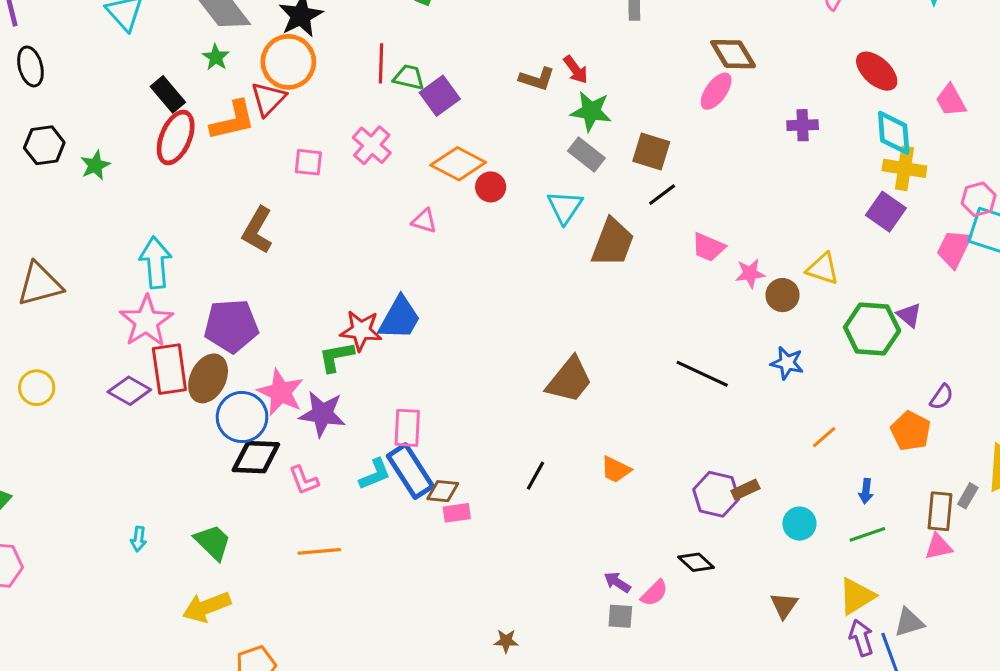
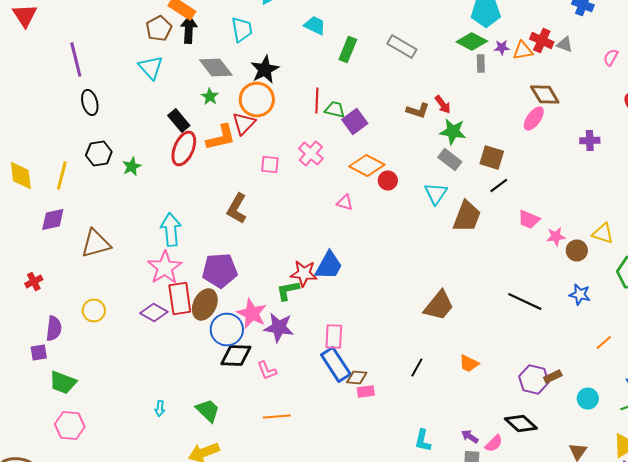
cyan L-shape: (375, 474) -> (423, 440), moved, turned 125
black diamond: (696, 562) -> (521, 424), size x1.4

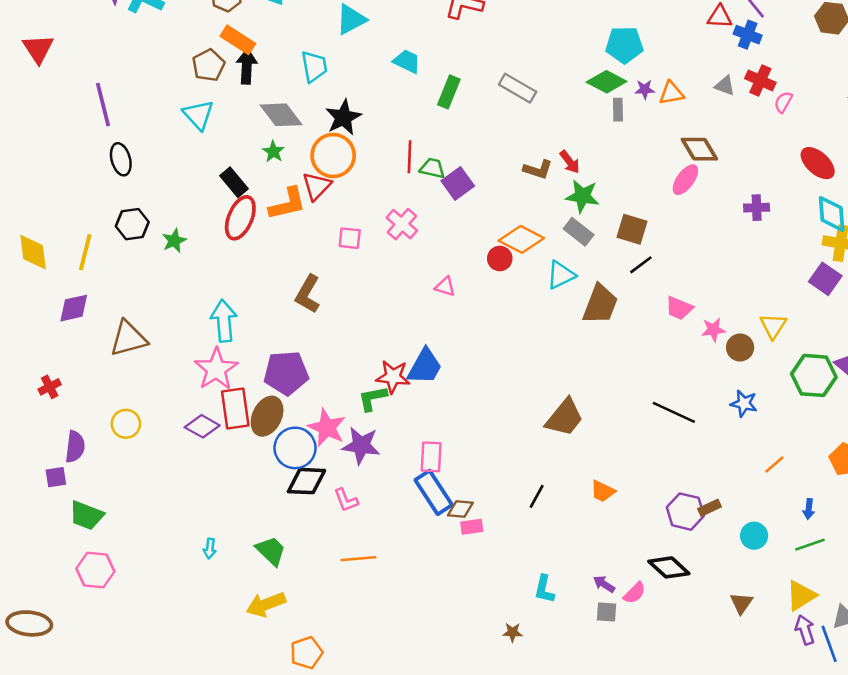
red cross: (542, 40) -> (760, 80), moved
orange diamond: (367, 166) -> (521, 239), moved
cyan triangle: (436, 194) -> (561, 275), turned 30
yellow triangle: (603, 234) -> (773, 326), turned 45

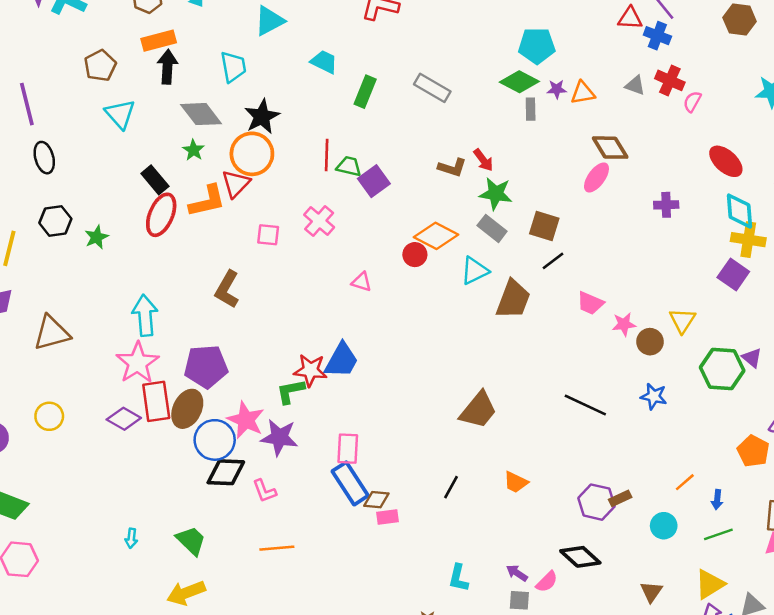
orange rectangle: (238, 40) -> (159, 41), turned -48
brown pentagon: (209, 65) -> (100, 66), moved
orange line: (774, 464) -> (685, 482), moved

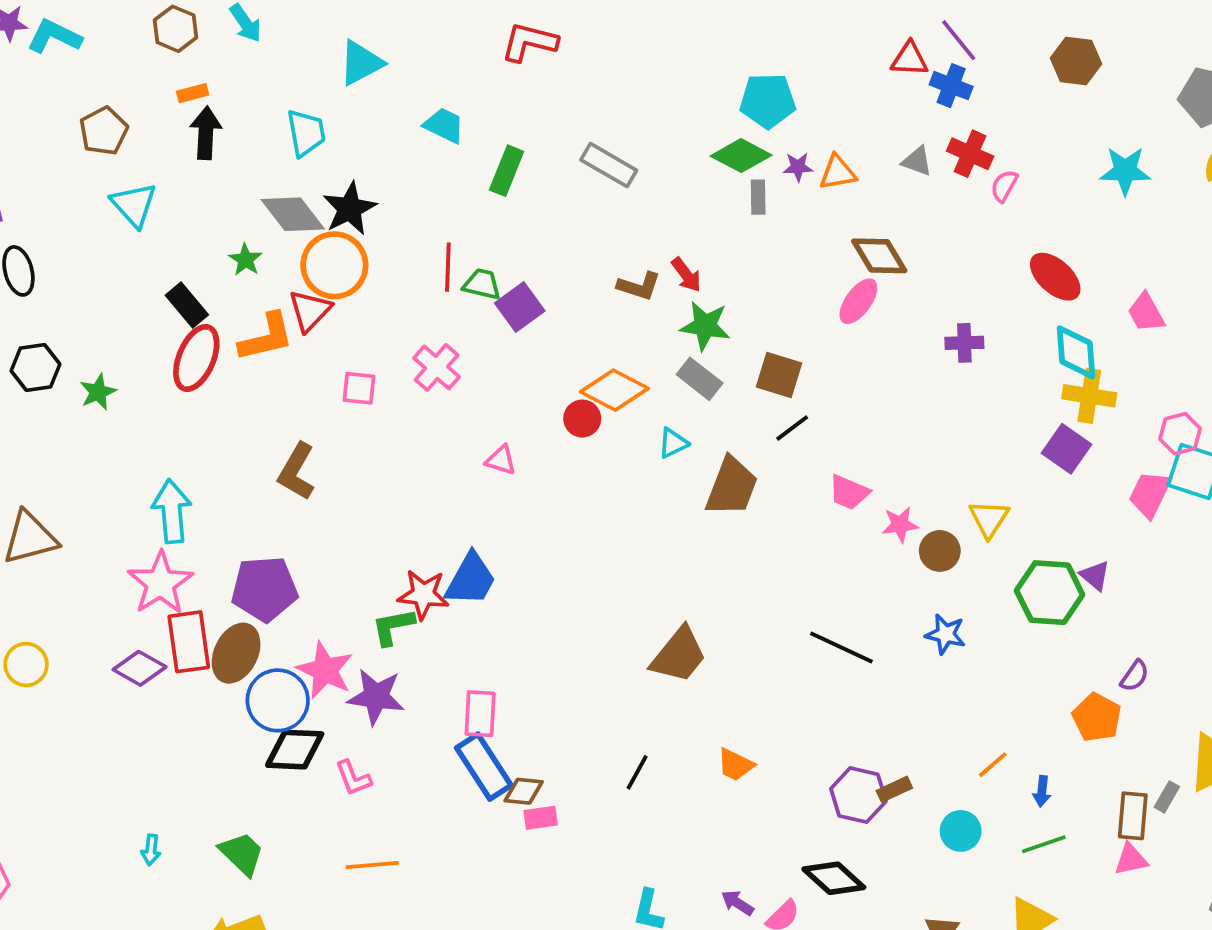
orange rectangle: (159, 41) -> (193, 93), size x0.6
gray diamond: (201, 114) -> (293, 214), moved
cyan triangle: (475, 271) -> (673, 443), size x0.7

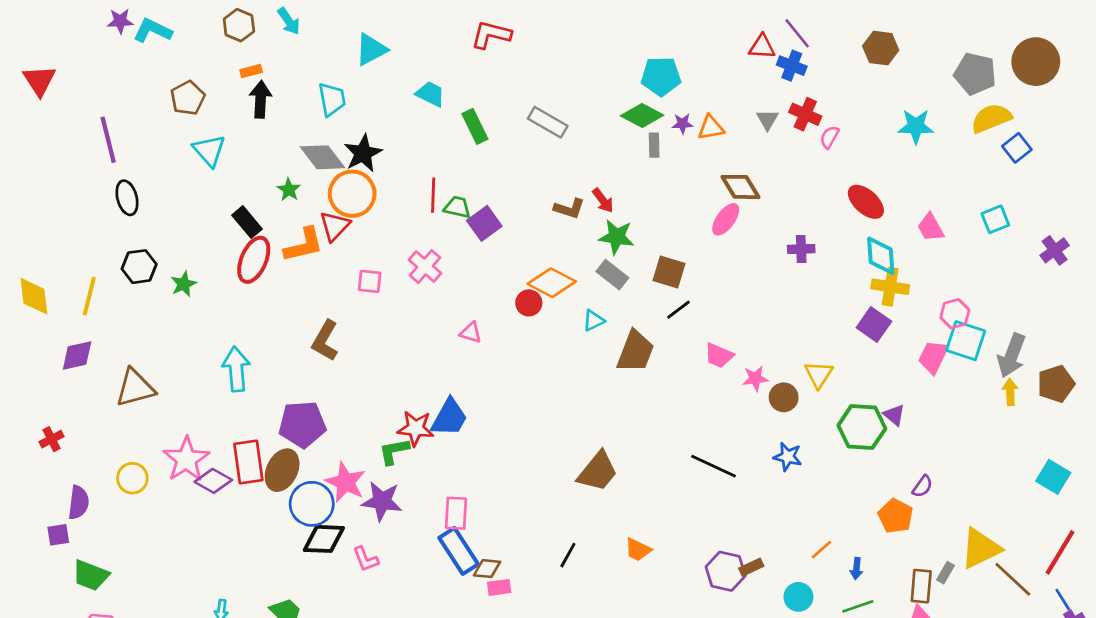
gray triangle: (917, 161) -> (767, 120), turned 40
green rectangle: (507, 171) -> (475, 126), turned -48
pink star: (160, 583) -> (186, 459), moved

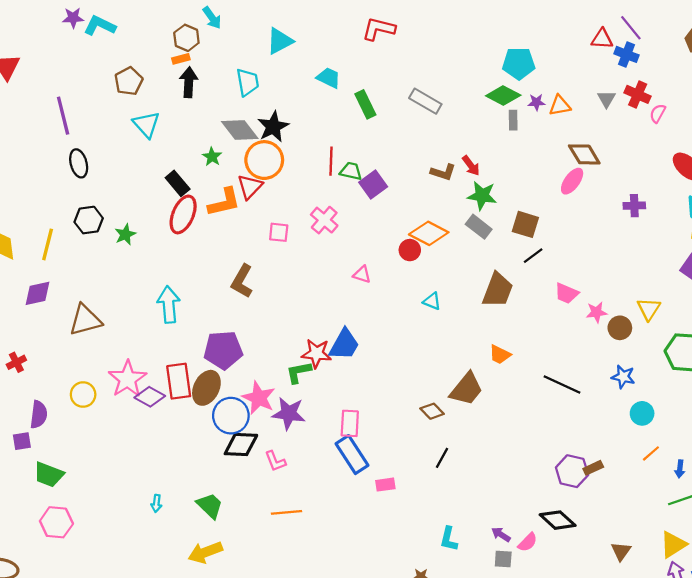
brown hexagon: (239, 25) -> (186, 38), moved
cyan triangle: (594, 320) -> (432, 301), moved, turned 48
orange trapezoid: (638, 550) -> (500, 355), moved
brown diamond: (487, 569) -> (432, 411), moved, turned 40
cyan circle: (798, 597) -> (642, 413), moved

